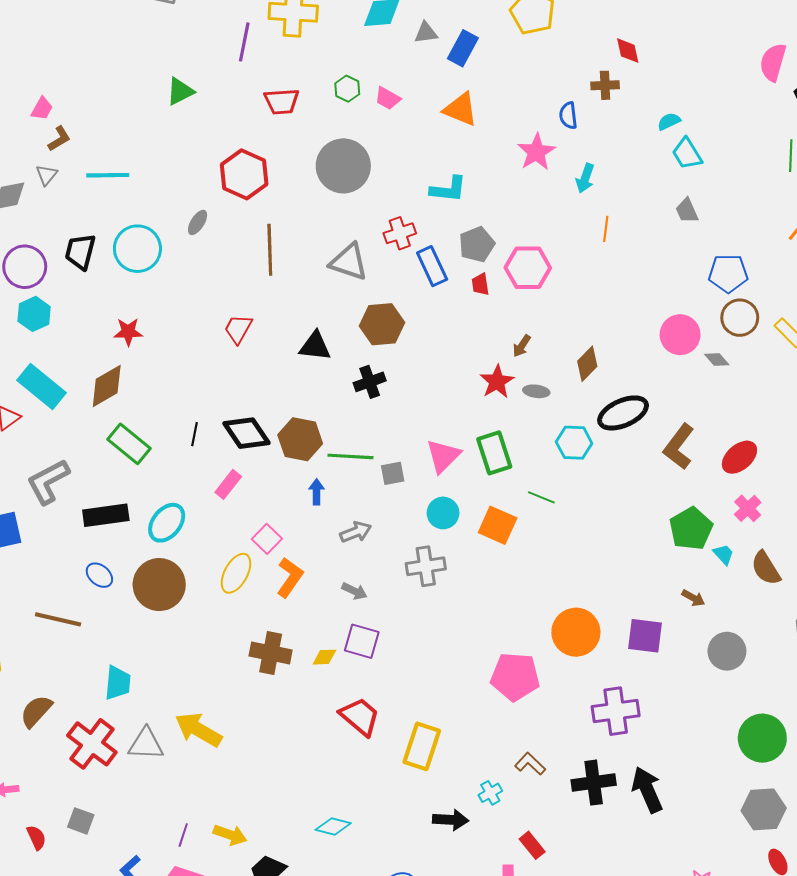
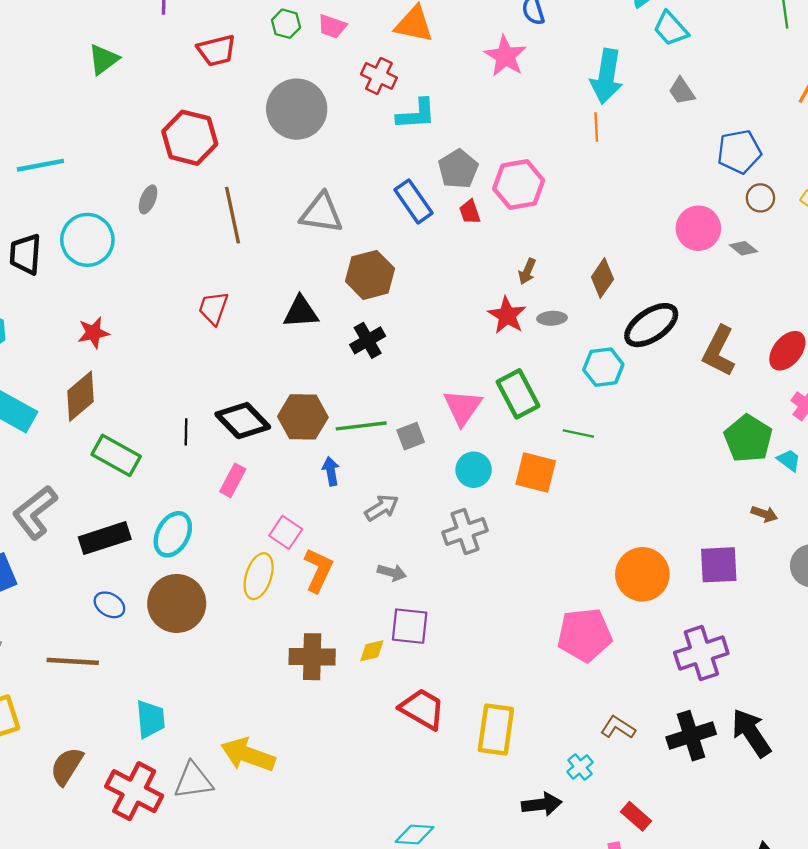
cyan arrow: (585, 178) -> (606, 76), moved, size x1.6
red cross: (400, 233) -> (379, 76), moved, turned -36
brown circle: (740, 318) -> (760, 198), size x0.7

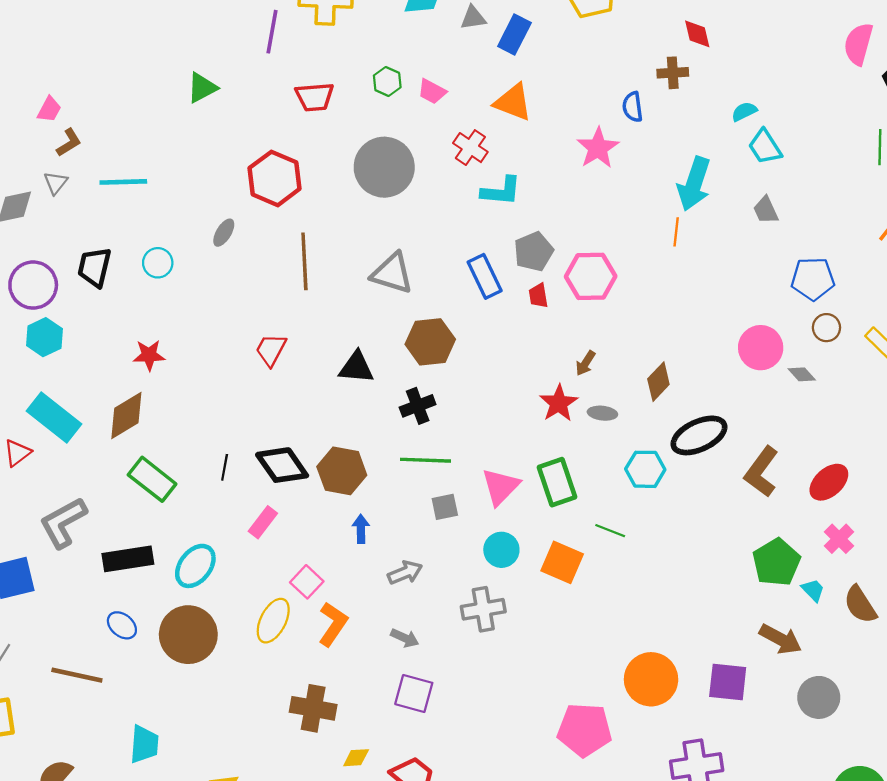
cyan circle: (87, 240) -> (158, 263), size x0.6
green line: (361, 426) -> (425, 460), moved
brown arrow: (764, 514) -> (780, 639), size x1.6
yellow diamond: (372, 651) -> (356, 758), moved

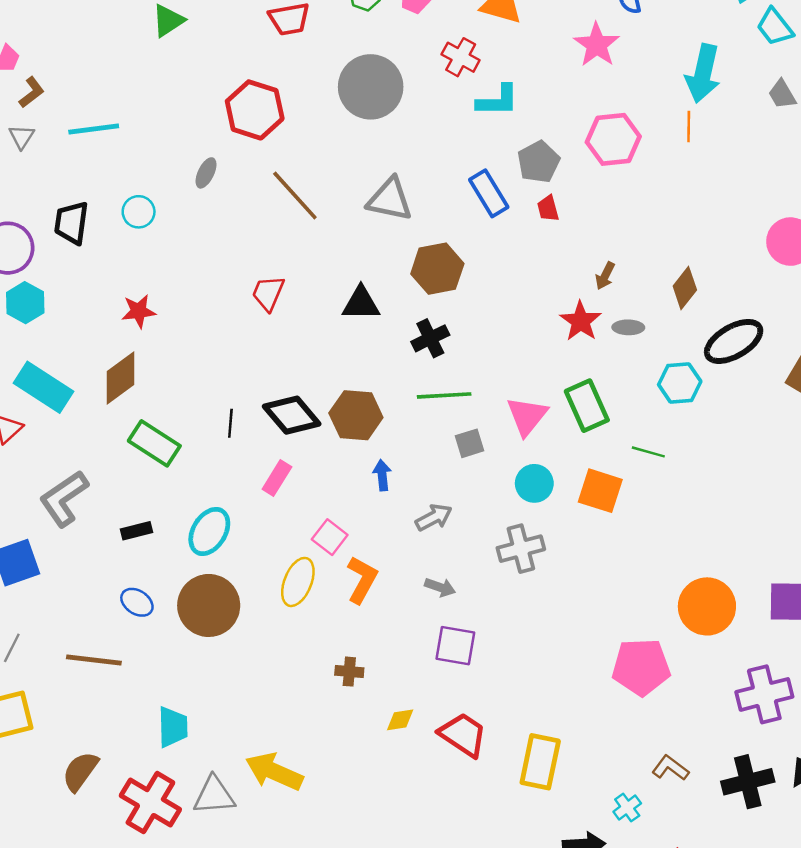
brown line: (304, 261) -> (295, 195), turned -34
pink hexagon: (591, 276) -> (613, 139), moved
black rectangle: (128, 559) -> (137, 531), size x0.6
brown cross: (313, 708) -> (349, 672), size x0.6

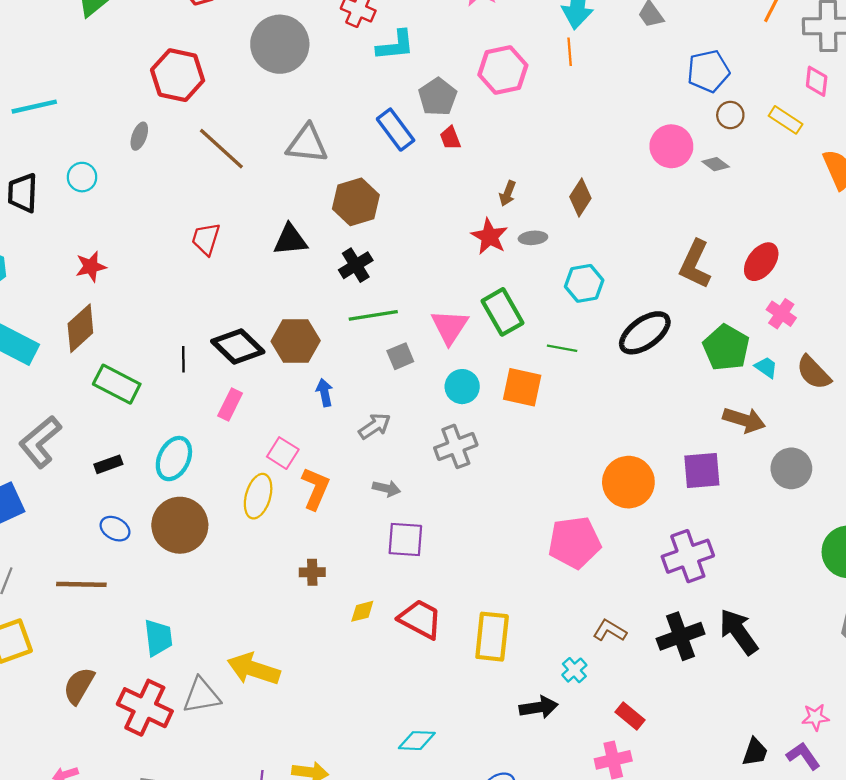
black ellipse: (734, 341) -> (645, 333), moved

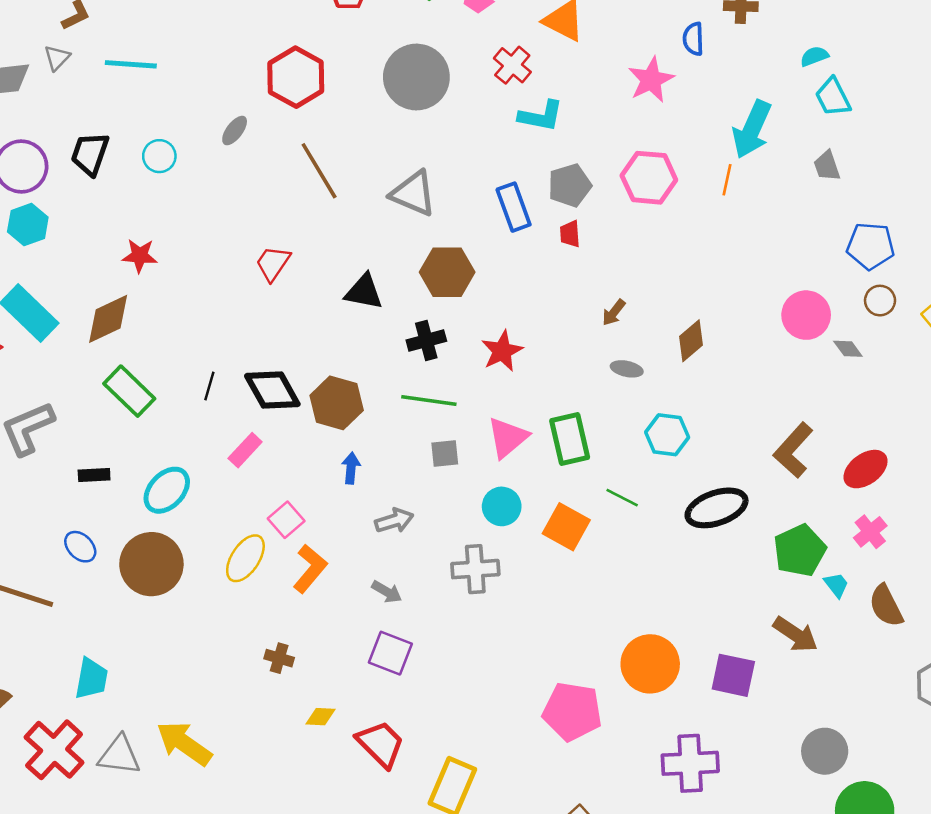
red star: (489, 237) -> (502, 351), moved
gray circle: (791, 468) -> (825, 751), moved

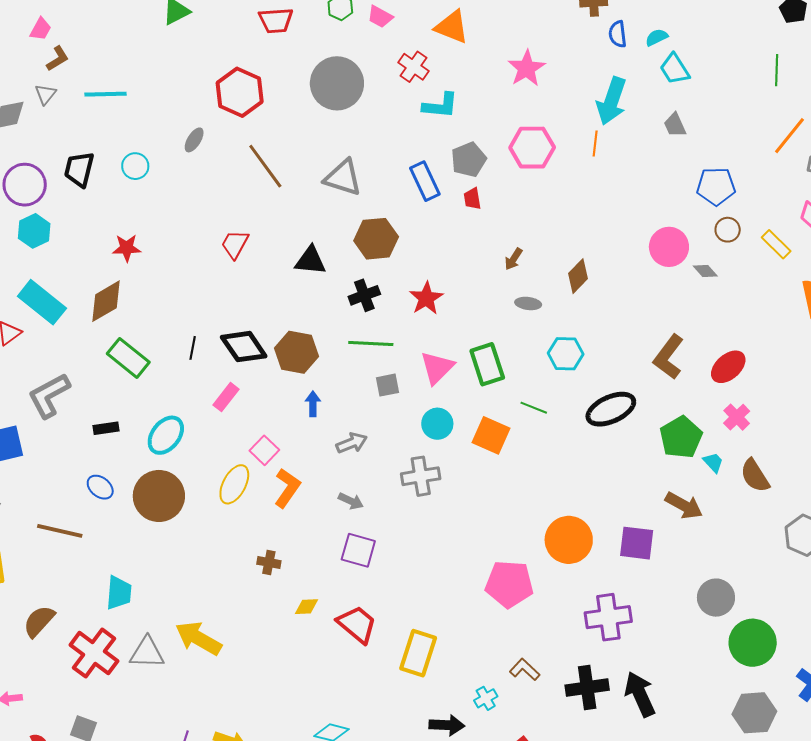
blue semicircle: (693, 39) -> (618, 34), moved

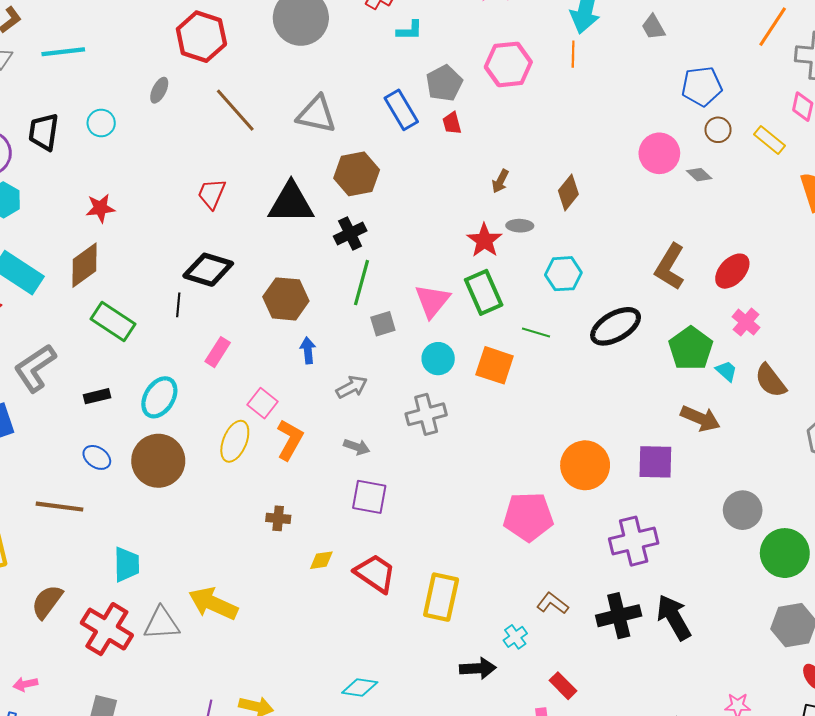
cyan L-shape: (440, 106) -> (410, 30), size x0.7
black triangle: (310, 261) -> (291, 203), size x1.4
red star: (426, 298) -> (484, 240), moved
green line: (371, 344) -> (362, 283), turned -72
black diamond: (244, 347) -> (208, 270), moved, turned -33

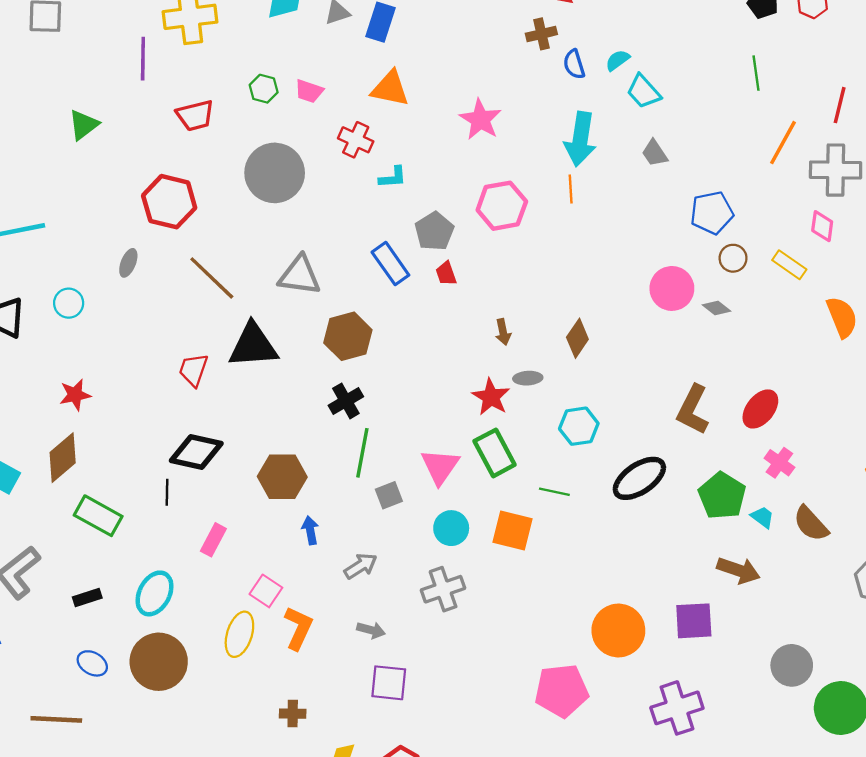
brown arrow: (500, 181) -> (503, 332), turned -35
black triangle: (291, 203) -> (253, 345), moved

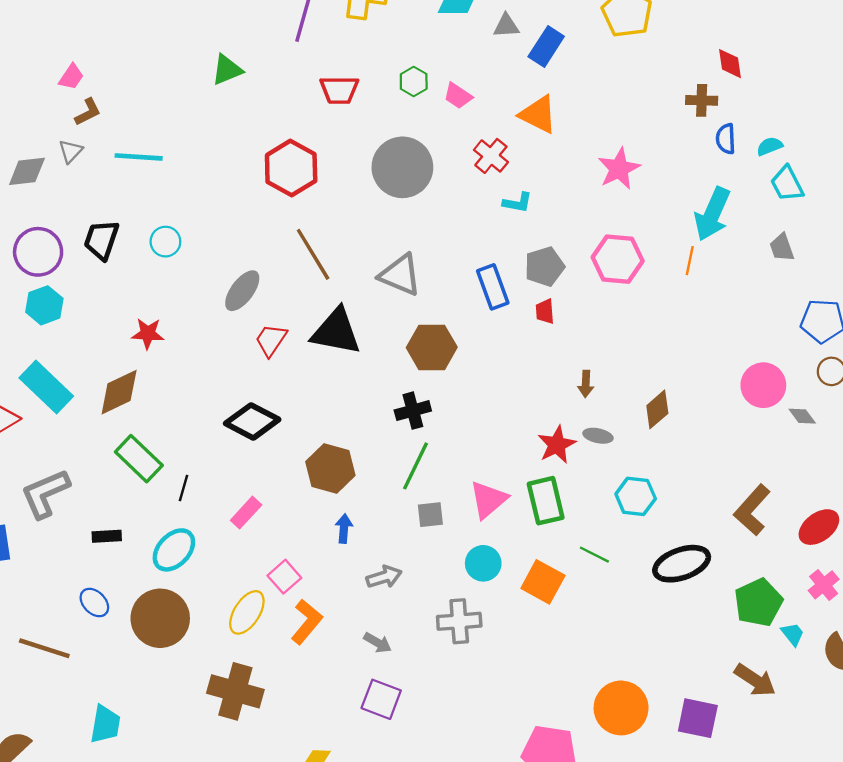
gray ellipse: (128, 263) -> (242, 291), moved, size x1.5
black line: (167, 492) -> (184, 488), moved
brown cross: (293, 714) -> (235, 691), moved, size x2.0

